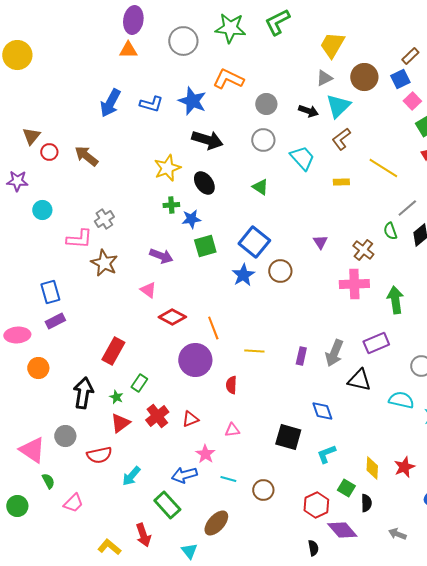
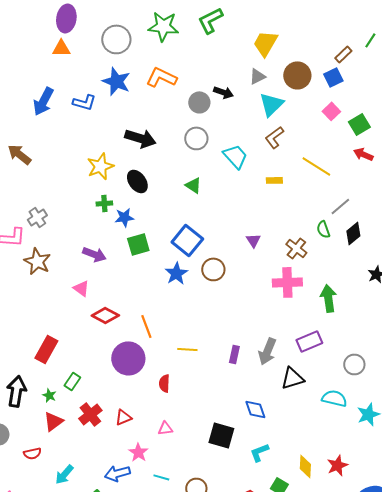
blue star: (192, 101) -> (116, 81), moved
pink square: (412, 101) -> (331, 111), moved
black arrow: (308, 111) -> (223, 92), moved
black triangle: (359, 380) -> (292, 378), turned -30
red semicircle: (99, 455) -> (32, 453), size x0.7

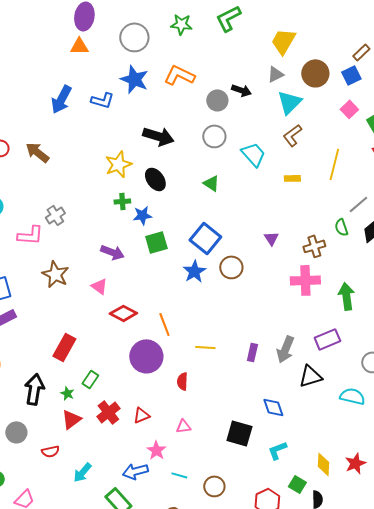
green star: (163, 26) -> (181, 24), size x0.7
yellow line: (316, 166) -> (334, 164), turned 72
brown cross: (296, 248) -> (314, 246), turned 35
brown star: (37, 261) -> (55, 274), moved

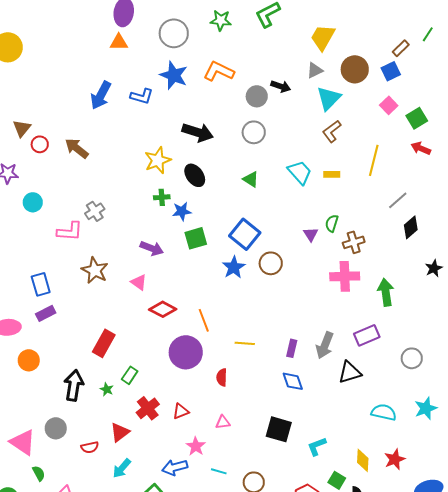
cyan trapezoid: (253, 154) -> (300, 172), moved
green semicircle: (341, 227) -> (332, 223), moved, turned 36
cyan semicircle: (352, 396) -> (384, 412), moved
blue diamond: (273, 407) -> (293, 381), moved
red triangle: (71, 419) -> (120, 432), moved

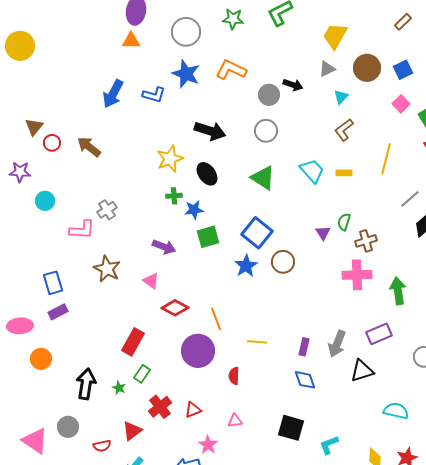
brown rectangle: (401, 48) -> (403, 22), moved
cyan triangle: (329, 98) -> (341, 97), size x0.6
green triangle: (251, 179) -> (263, 178), size x1.5
red rectangle: (104, 343) -> (133, 342), moved

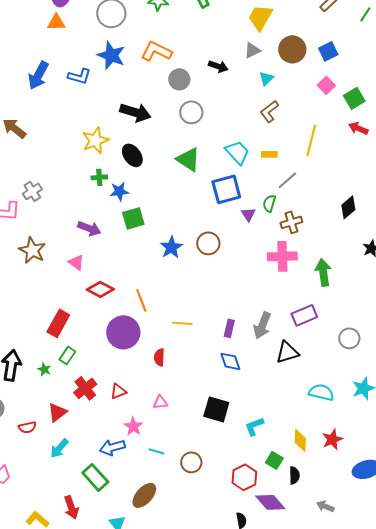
gray circle: (269, 95) -> (179, 79), moved
gray line: (410, 199) -> (287, 180), moved
blue square: (257, 233) -> (226, 189), moved, turned 36

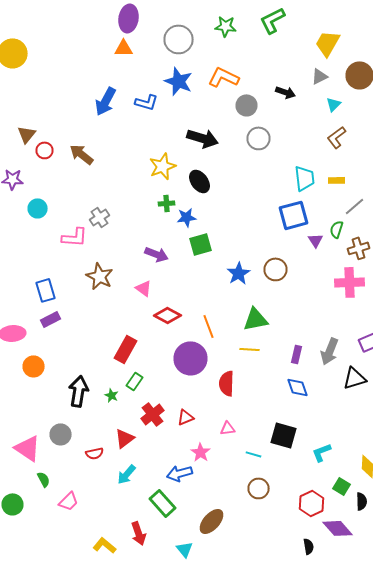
cyan trapezoid: (237, 152) -> (304, 178), turned 36
green triangle: (188, 159) -> (256, 319), moved, turned -44
red semicircle: (159, 357) -> (226, 383), size x1.4
cyan line: (156, 451) -> (254, 454), moved

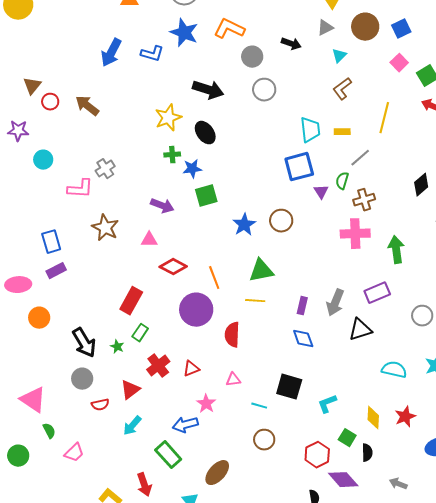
pink triangle: (144, 288) -> (149, 240), turned -36
black arrow: (78, 391) -> (84, 343), turned 140
gray circle: (60, 434) -> (82, 379), moved

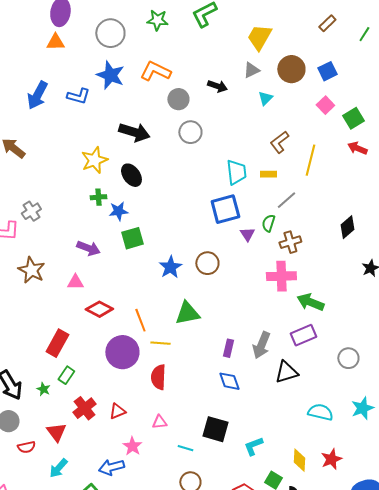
brown L-shape: (342, 89) -> (279, 142), moved
green arrow: (396, 250) -> (310, 302), moved, turned -60
yellow line: (255, 301) -> (160, 343), moved
red triangle: (130, 390) -> (56, 432), turned -30

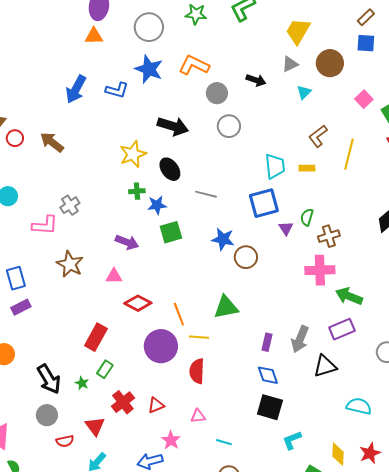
blue square: (327, 71) -> (366, 43), moved, turned 30
gray line: (286, 200) -> (206, 194), moved, turned 55
blue star: (170, 267) -> (223, 239), moved, turned -30
black square: (215, 429) -> (270, 407), moved

